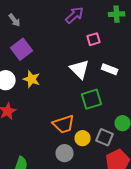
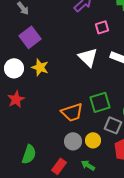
green square: (92, 99) -> (100, 102), moved
yellow circle: (83, 138) -> (93, 140), moved

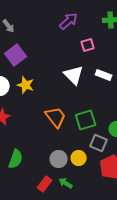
orange trapezoid: (72, 112) -> (56, 117), moved, turned -110
green semicircle: (29, 154) -> (16, 159), moved
green arrow: (88, 165) -> (66, 183), moved

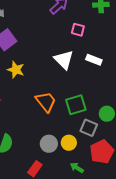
pink square: (88, 45) -> (78, 30), turned 32
green arrow: (66, 183) -> (77, 168), moved

